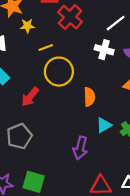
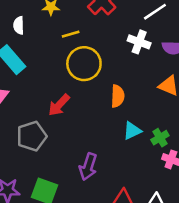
red arrow: (30, 97) -> (59, 105), moved
purple arrow: (80, 148) -> (88, 167), moved

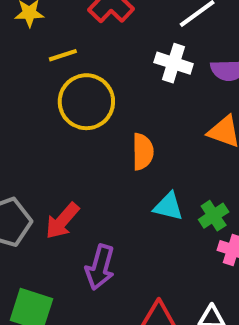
red arrow: (59, 105) -> (62, 221), moved
cyan triangle: (132, 131) -> (168, 206), turned 42

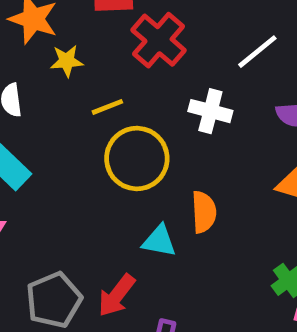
white cross: (174, 63) -> (210, 111), moved
cyan triangle: (168, 206) -> (159, 241), moved

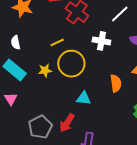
yellow star: (67, 61) -> (45, 71), moved
orange semicircle: (204, 212) -> (116, 83), moved

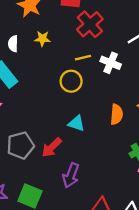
yellow line: (57, 42) -> (83, 58), moved
yellow circle: (71, 64) -> (71, 81), size x0.7
yellow star: (45, 71) -> (42, 39), moved

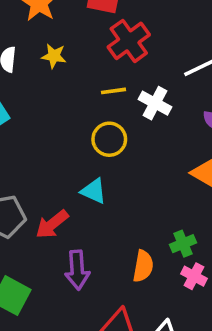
yellow circle: (71, 81) -> (109, 139), moved
orange semicircle: (117, 114) -> (143, 266), moved
purple arrow: (71, 175) -> (77, 270), turned -30

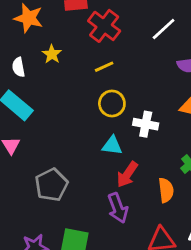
yellow star: (54, 56) -> (52, 54), turned -30
white cross: (155, 103) -> (146, 124), moved
red arrow: (52, 224) -> (127, 174), moved

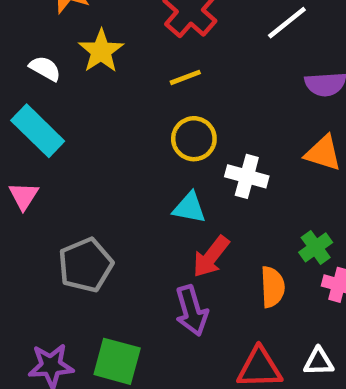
yellow star: (52, 54) -> (101, 51), size x1.4
white semicircle: (18, 67) -> (45, 68), turned 126

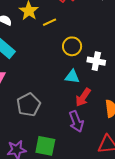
yellow line: (185, 77) -> (50, 22), moved

